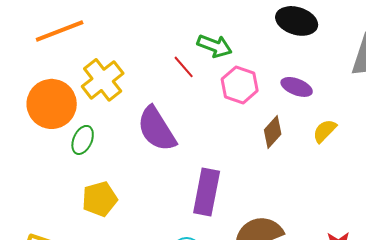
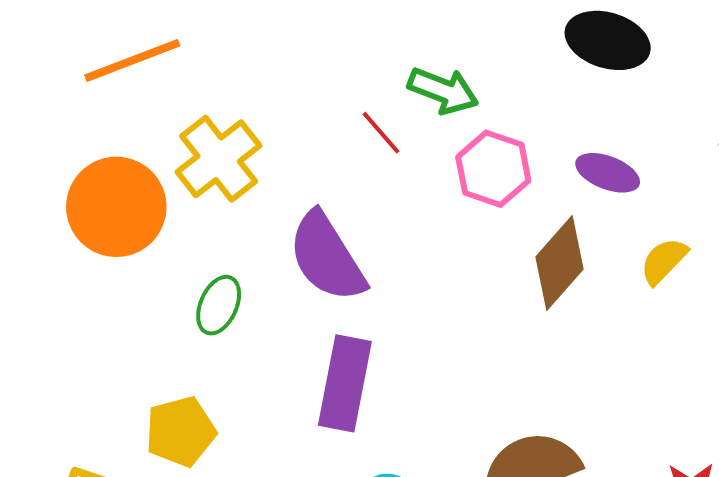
brown diamond: (273, 132) -> (559, 263), size x1.4
green ellipse: (83, 140) -> (219, 305), moved
purple rectangle: (207, 192) -> (345, 383), moved
yellow pentagon: (100, 199) -> (180, 431), moved

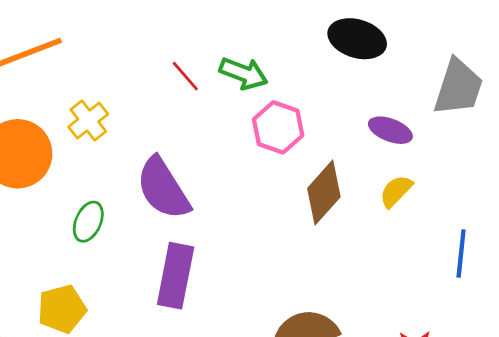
red line: (381, 133) -> (185, 76), moved
yellow cross: (219, 159) -> (88, 120), size x0.7
purple ellipse: (608, 173) -> (390, 130), moved

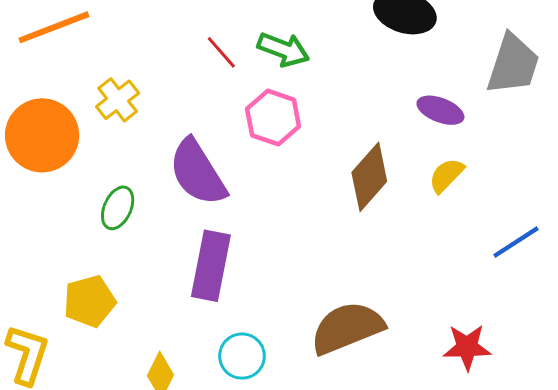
pink hexagon: (278, 127) -> (273, 118), moved
blue line: (461, 254) -> (516, 242), turned 51

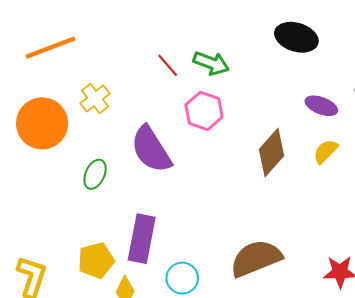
purple rectangle: (211, 266) -> (142, 239), moved
yellow pentagon: (89, 301) -> (96, 260), moved

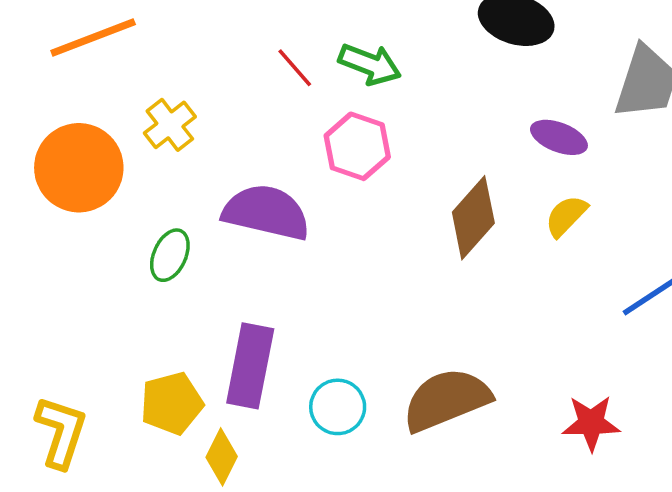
purple semicircle: (151, 149) -> (266, 212), turned 135
cyan circle: (182, 278) -> (338, 407), moved

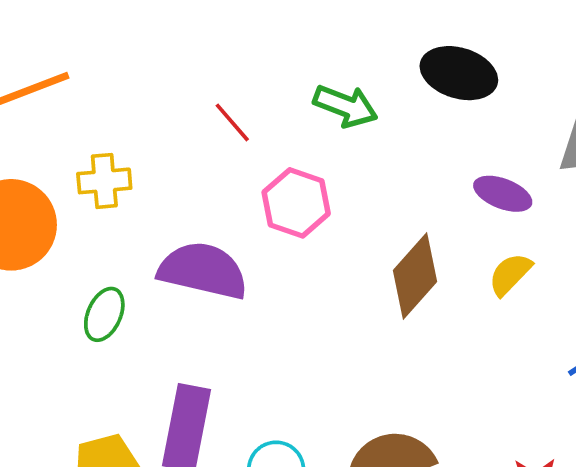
green arrow: (370, 64) -> (346, 106), moved
yellow cross: (170, 125) -> (104, 181), turned 33

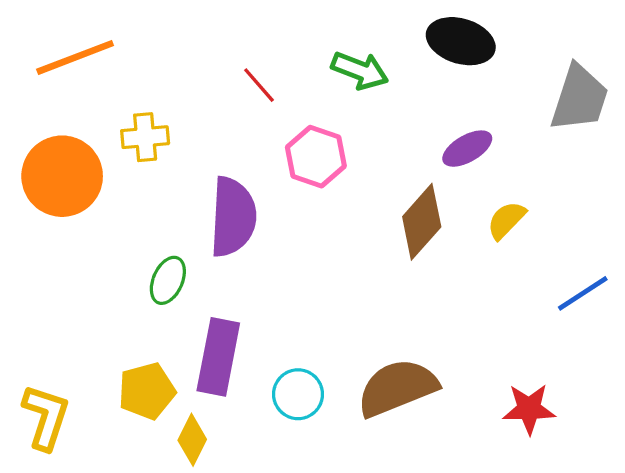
purple ellipse: (503, 194) -> (467, 149), moved, turned -51
purple semicircle: (203, 271) -> (233, 217), turned 80
green ellipse: (104, 314) -> (168, 280), moved

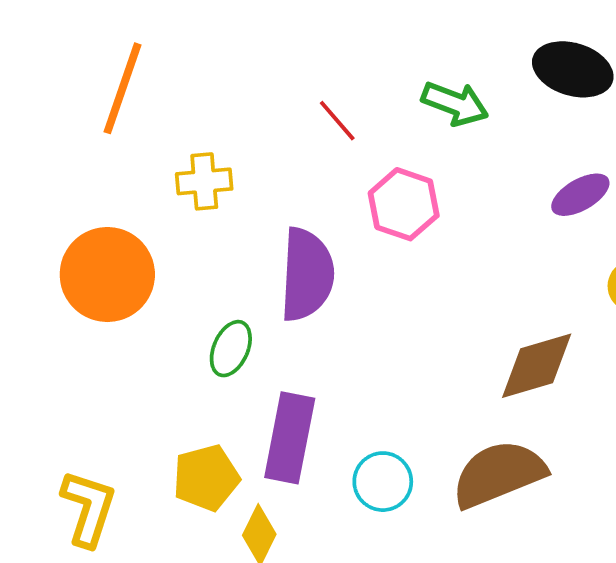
orange line: (75, 57) -> (123, 88), turned -50
orange circle: (62, 176) -> (107, 275), moved
brown diamond: (422, 222) -> (537, 366), moved, turned 32

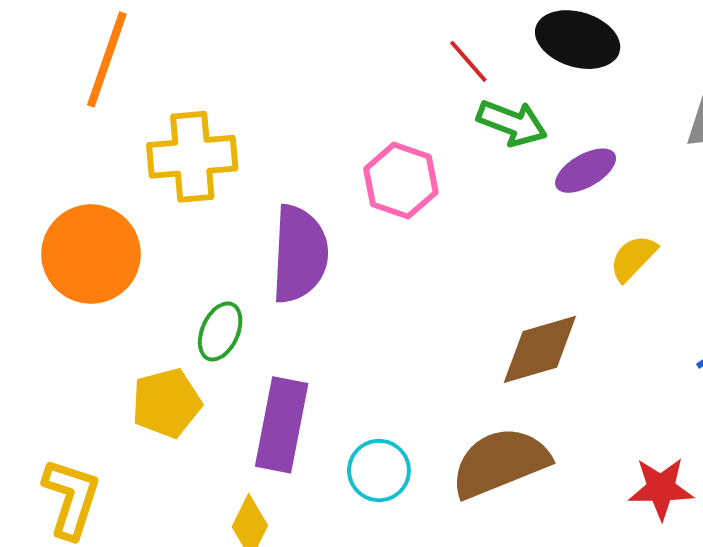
green arrow: (455, 104) -> (512, 123), moved
red line: (337, 121) -> (468, 61), moved
yellow cross: (204, 181) -> (192, 157), size x1.5
yellow pentagon: (206, 478) -> (166, 403), moved

